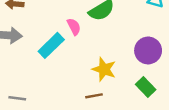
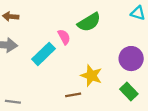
brown line: (94, 96) -> (73, 95), moved

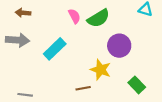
pink semicircle: (64, 37) -> (74, 16), moved
purple circle: (131, 59) -> (119, 46), moved

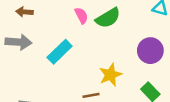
purple circle: (119, 46) -> (150, 51), moved
yellow star: (101, 70) -> (110, 75), turned 30

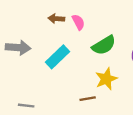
brown arrow: (24, 12) -> (56, 19), moved
green semicircle: (108, 18) -> (104, 45), moved

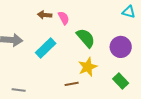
green semicircle: (104, 45) -> (86, 38), turned -100

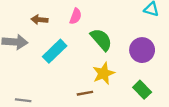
brown arrow: (45, 15) -> (39, 20), moved
pink semicircle: (64, 18) -> (76, 16), turned 48

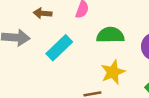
green semicircle: (101, 40) -> (110, 35), turned -50

